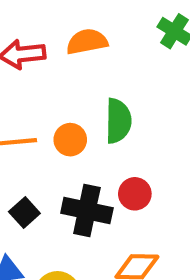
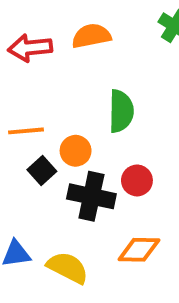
orange circle: (70, 140) -> (76, 151), moved
black square: (24, 213) -> (42, 171), moved

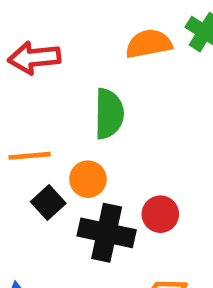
orange semicircle: (91, 36) -> (149, 44), moved
green semicircle: (121, 111) -> (109, 114), moved

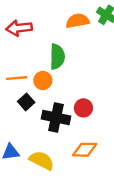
orange circle: (88, 179) -> (43, 80), moved

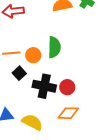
green semicircle: (57, 57) -> (54, 47), moved
red circle: (83, 108) -> (67, 87), moved

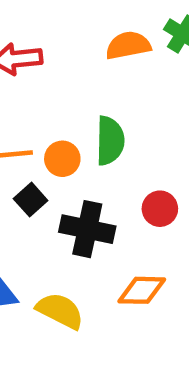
red circle: (67, 87) -> (160, 209), moved

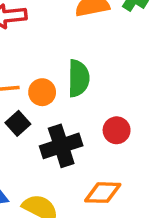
black cross: (87, 229) -> (61, 146), turned -30

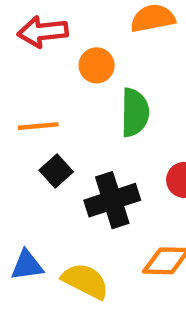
orange circle: (42, 92) -> (97, 65), moved

